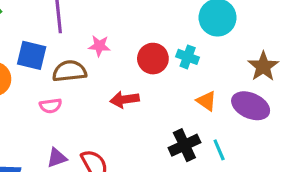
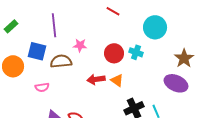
orange triangle: (206, 101) -> (117, 80), moved
pink semicircle: (51, 106) -> (42, 87), moved

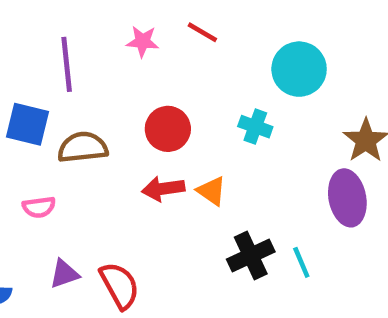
pink star: (80, 45) -> (143, 41), moved
red circle: (114, 53) -> (168, 129), moved
purple ellipse: (176, 83) -> (347, 198), turned 55

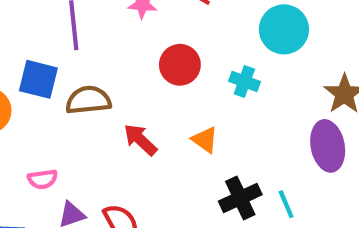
red circle: (168, 129) -> (180, 65), moved
red arrow: (163, 189) -> (140, 140), moved, turned 51
pink semicircle: (39, 207) -> (43, 179), moved

